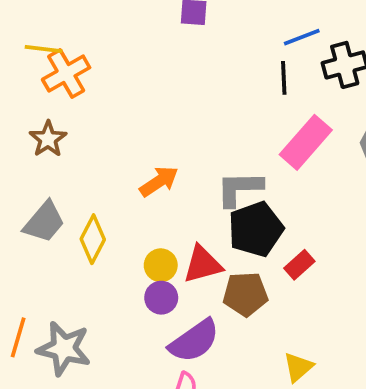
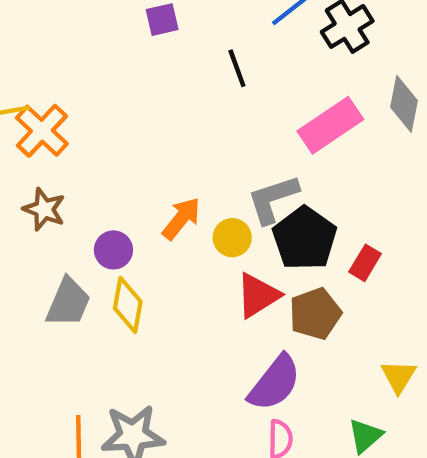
black line: (284, 78) -> (237, 68), moved
pink rectangle: (306, 142) -> (330, 125), turned 32
yellow circle: (161, 265) -> (232, 238), moved
purple circle: (161, 298) -> (113, 250), moved

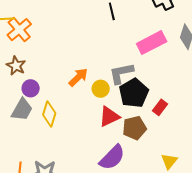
purple circle: (113, 250) -> (31, 88), moved

